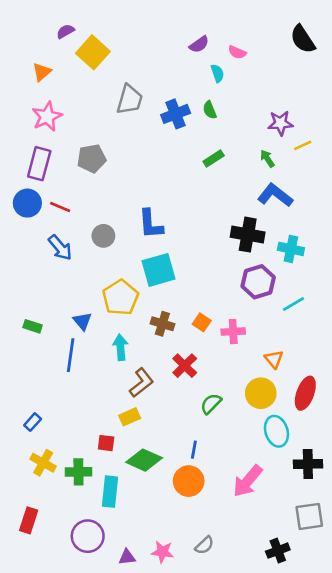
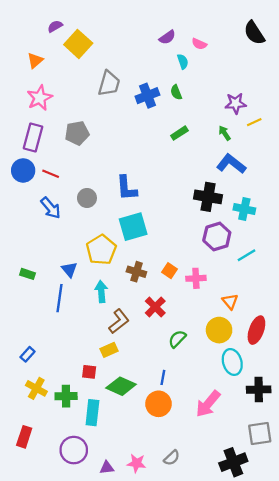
black cross: (278, 551) -> (233, 462), size x1.4

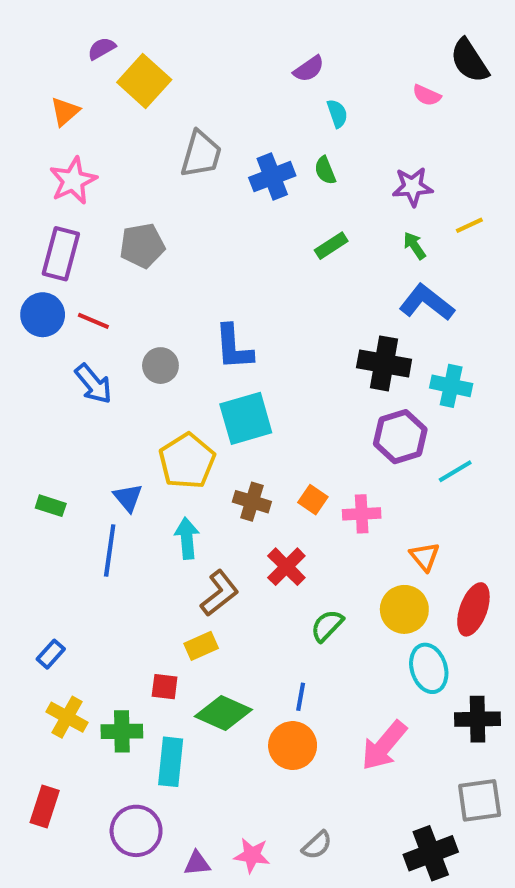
pink semicircle: (199, 44) -> (427, 95), moved
purple star: (236, 103) -> (412, 187), moved

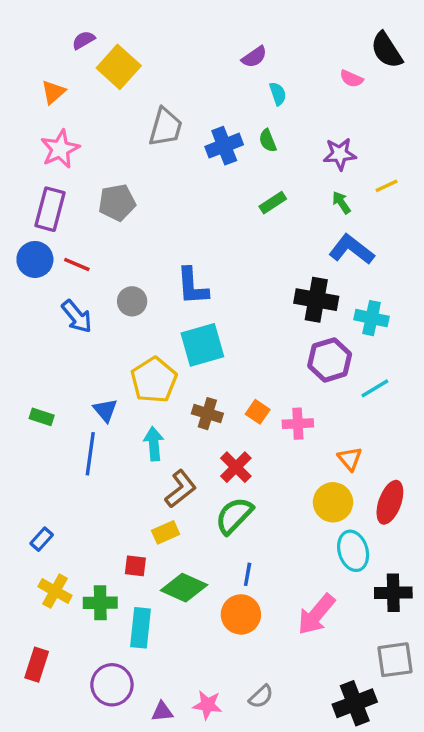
green semicircle: (327, 626) -> (234, 516), moved, size x1.4

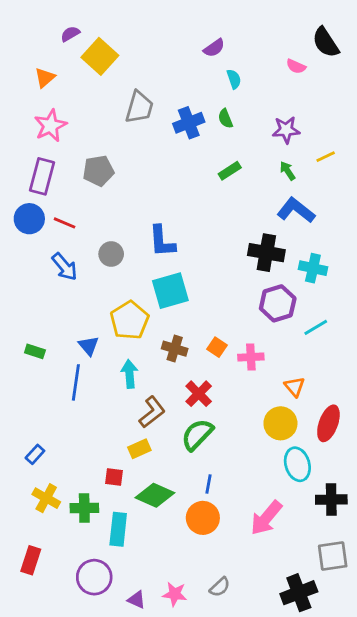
purple triangle: (162, 712) -> (137, 600), turned 30

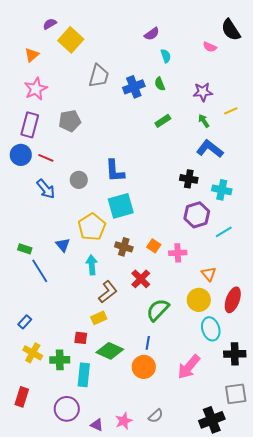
black cross: (266, 253) -> (189, 179), size x0.7
blue line: (76, 382) -> (40, 271), moved, turned -40
green semicircle: (197, 435) -> (158, 310), moved
pink star: (175, 594) -> (124, 421), turned -30

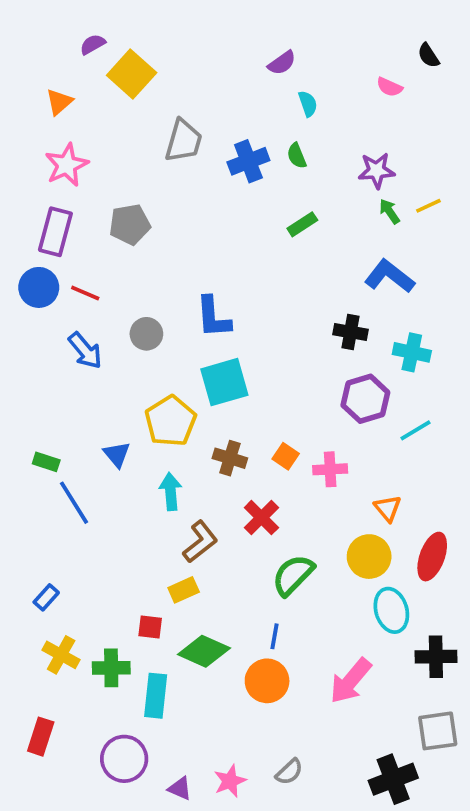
black semicircle: (231, 30) -> (428, 55), size x0.6
green arrow: (204, 121) -> (390, 211), moved

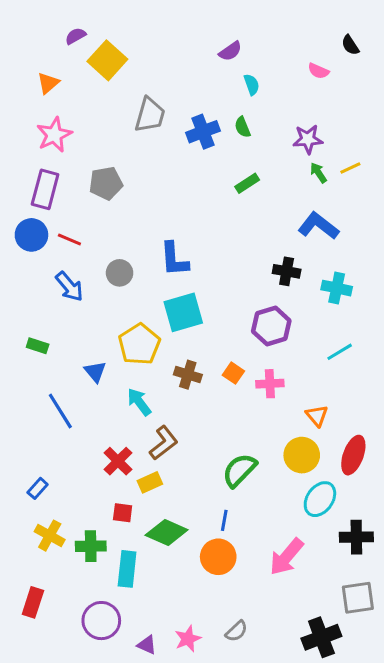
purple hexagon: (365, 399) -> (271, 326), moved
green rectangle: (46, 462) -> (38, 346), moved
cyan arrow: (171, 492) -> (139, 402), turned -32
red cross: (261, 518) -> (118, 461), moved
cyan ellipse: (391, 610) -> (320, 499), turned 52

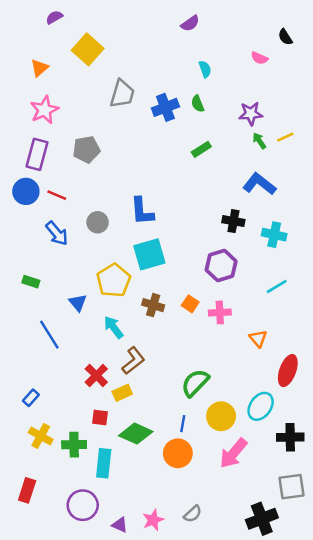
purple semicircle: (75, 36) -> (54, 17), moved
purple semicircle: (230, 51) -> (190, 23), moved
yellow circle: (302, 455) -> (221, 416), moved

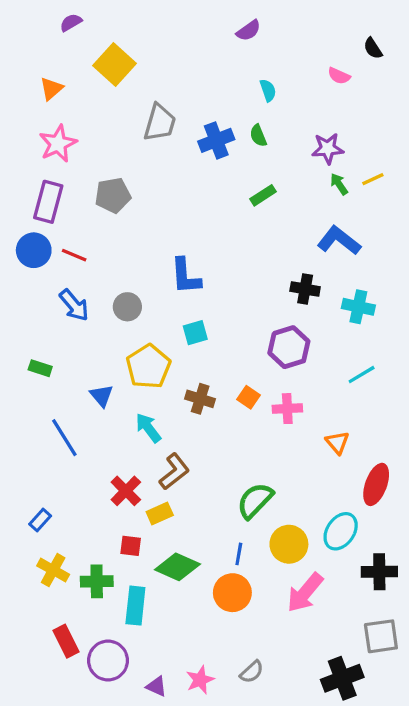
gray circle: (98, 222) -> (127, 307), moved
cyan square: (149, 254) -> (195, 333), size x0.6
red rectangle: (27, 490) -> (66, 641), moved, turned -45

